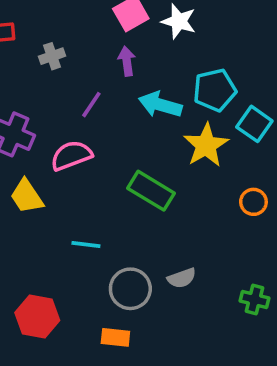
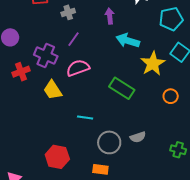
cyan pentagon: (215, 90) -> (171, 19), moved
purple line: (91, 105) -> (73, 39), moved
orange circle: (253, 202) -> (171, 96), moved

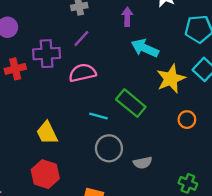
purple cross: (46, 56) -> (47, 54), turned -35
yellow trapezoid: (53, 90) -> (47, 133), moved
cyan line: (85, 117) -> (98, 116), moved
gray circle: (109, 142) -> (109, 148), moved

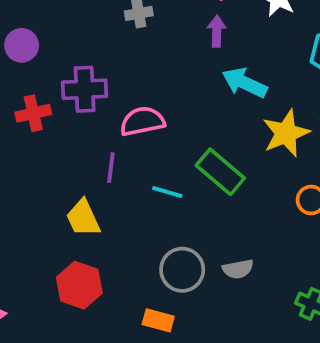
purple line: (81, 38) -> (111, 168), moved, turned -36
gray circle: (109, 148) -> (182, 270), moved

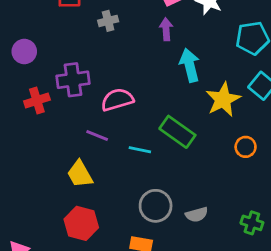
cyan arrow: (245, 83) -> (190, 65), turned 56
purple line: (111, 168) -> (97, 135), turned -70
gray semicircle: (238, 269) -> (197, 215), moved

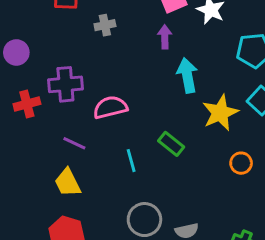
green rectangle: (177, 132) -> (171, 144), size x0.7
purple line: (97, 135) -> (74, 143), moved
cyan line: (140, 150) -> (131, 161), turned 60

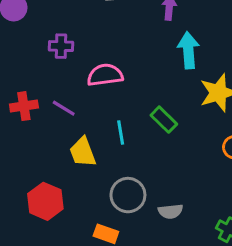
purple cross: (65, 84) -> (61, 46), size x0.7
red cross: (27, 104) -> (24, 106), moved
yellow trapezoid: (68, 183) -> (83, 152), moved

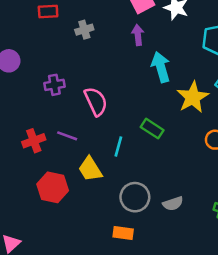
pink semicircle: (105, 75) -> (96, 101), turned 84
cyan line: (121, 132) -> (118, 146), turned 36
red hexagon: (45, 201) -> (53, 187), moved

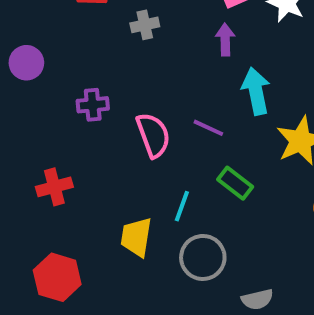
purple line: (67, 136) -> (208, 128), moved
yellow trapezoid: (90, 169) -> (136, 237), turned 36
red hexagon: (53, 187) -> (57, 277), moved
gray circle: (135, 197) -> (203, 257), moved

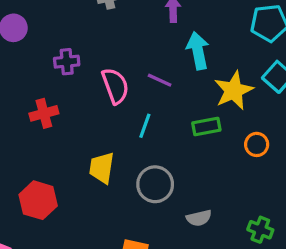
green rectangle: (235, 183) -> (206, 126), moved, turned -48
red cross: (54, 187) -> (44, 113), moved
cyan line: (182, 206) -> (145, 126), moved

